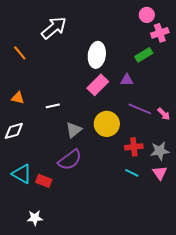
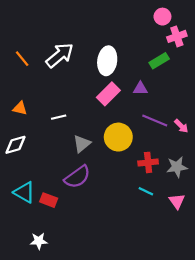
white arrow: (54, 28) -> (60, 55), moved
pink triangle: (160, 173) -> (177, 201), moved

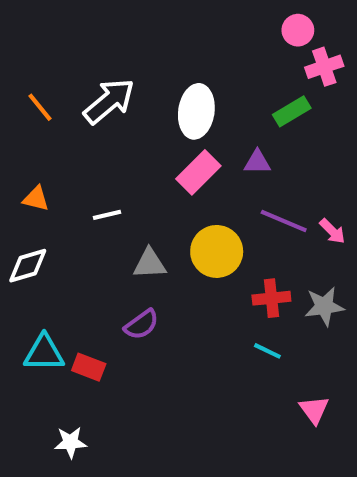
gray triangle: (82, 144) -> (150, 264), turned 36
purple semicircle: (77, 177) -> (142, 325), size x0.7
cyan triangle: (24, 192) -> (44, 353), turned -30
pink triangle: (177, 201) -> (314, 410), moved

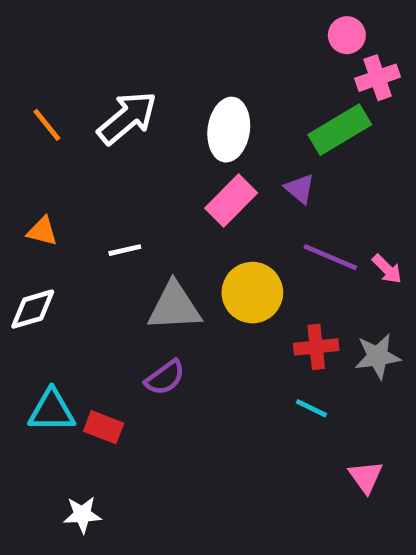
green rectangle: (292, 111) -> (340, 130), size x1.4
purple triangle: (257, 162) -> (300, 189), turned 40
gray triangle: (150, 264) -> (174, 307), size x1.4

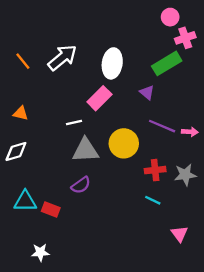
pink rectangle: (231, 200) -> (99, 98), moved
white line: (125, 250) -> (74, 123), moved
pink arrow: (387, 269) -> (190, 132), turned -42

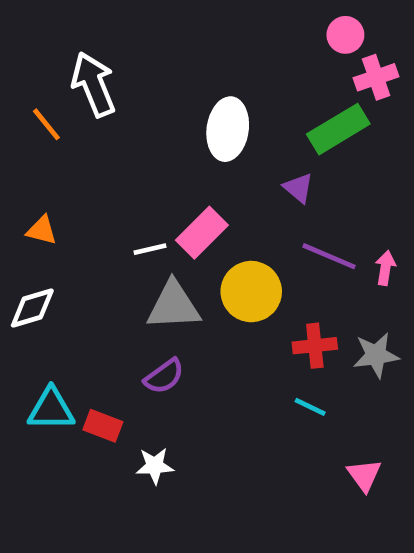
white arrow: (62, 58) -> (93, 84), moved, turned -72
pink rectangle: (99, 98) -> (202, 233), moved
pink arrow: (190, 132) -> (385, 268), turned -84
white star: (40, 252) -> (155, 466), moved

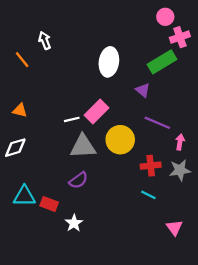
white arrow: (93, 84) -> (45, 40), size x0.6
pink arrow: (385, 268) -> (180, 142), moved
white star: (155, 466) -> (74, 223), turned -30

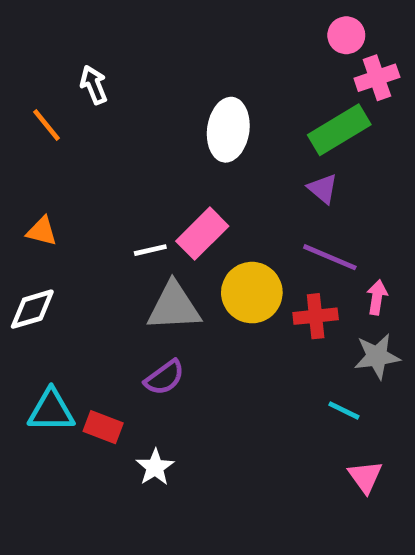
purple triangle: (143, 90) -> (323, 189), moved
red cross: (151, 166) -> (316, 316), moved
cyan line: (148, 195) -> (344, 411), moved

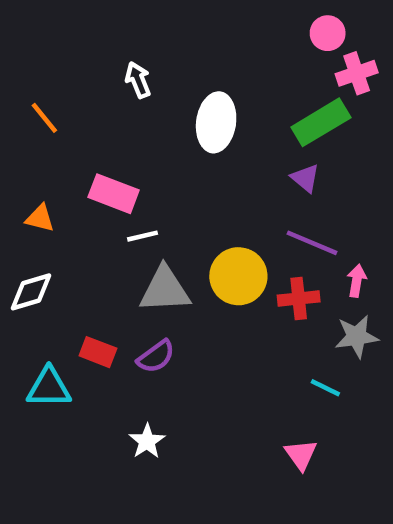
white arrow: (94, 85) -> (138, 80), moved
pink rectangle: (202, 234) -> (114, 194), moved, turned 66
red rectangle: (103, 427) -> (98, 352), moved
pink triangle: (365, 477) -> (301, 455), moved

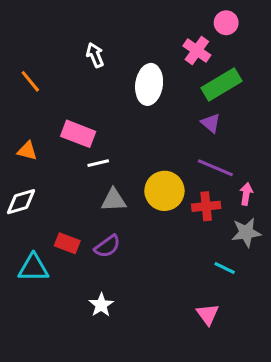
pink cross: (357, 73) -> (197, 50), moved, turned -36
gray triangle: (165, 290) -> (114, 200), size x0.7

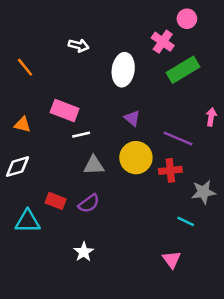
white arrow: (95, 55) -> (79, 45), turned 126
purple triangle: (211, 123) -> (132, 118), moved
pink arrow: (246, 194) -> (211, 117), moved

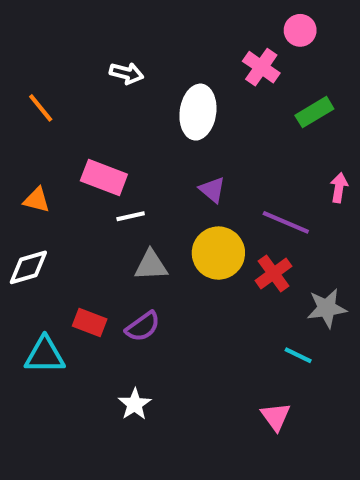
green rectangle: (183, 70) -> (314, 112), moved, size x0.7
red cross: (170, 170) -> (274, 273), turned -30

